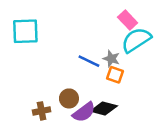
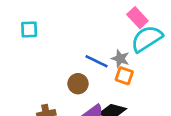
cyan square: (25, 31) -> (29, 30), size x0.6
brown circle: (69, 98) -> (78, 84), moved

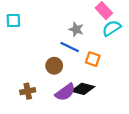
cyan semicircle: (147, 39) -> (112, 28), size x0.7
gray star: (120, 59) -> (76, 29), moved

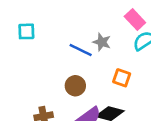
blue line: (70, 47) -> (81, 50), moved

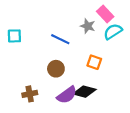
cyan square: (26, 31) -> (14, 36), moved
gray star: (102, 42) -> (88, 26), moved

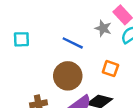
brown circle: (56, 69) -> (68, 76), size x1.5

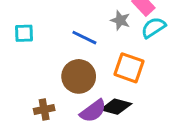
orange square: (110, 69) -> (129, 68), size x1.5

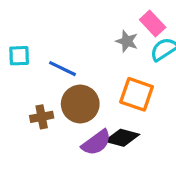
blue line: (84, 38) -> (63, 69), moved
brown cross: (44, 110) -> (42, 117), moved

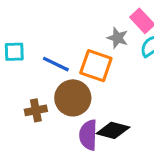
orange square: (137, 94) -> (96, 66), moved
purple semicircle: (96, 143) -> (88, 135), turned 128

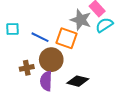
gray star: (118, 38) -> (81, 20), size x1.5
purple semicircle: (88, 135) -> (46, 81), moved

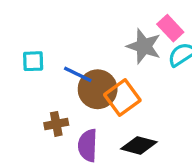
orange square: (67, 38) -> (122, 98), moved, turned 35
brown circle: (51, 60) -> (98, 89), moved

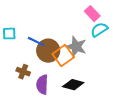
gray star: (144, 46) -> (76, 47), moved
brown cross: (56, 124) -> (23, 72), turned 32

